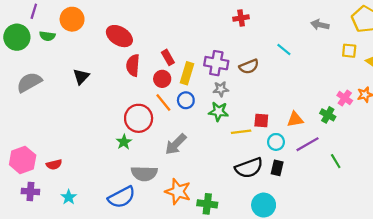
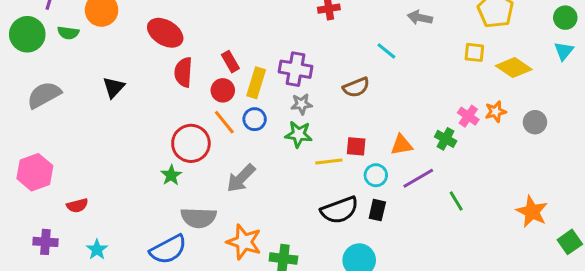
gray arrow: (320, 25) -> (420, 18), moved
brown semicircle: (249, 66) -> (356, 87), moved
pink hexagon: (23, 160) -> (35, 172), moved

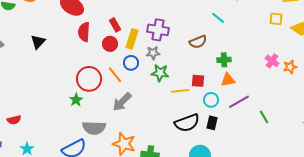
gray star: (302, 104) -> (153, 53), moved
orange star: (496, 112) -> (290, 67), moved
orange line: (224, 122) -> (115, 75), moved
green cross: (446, 139) -> (224, 60), moved, turned -32

